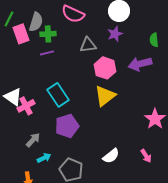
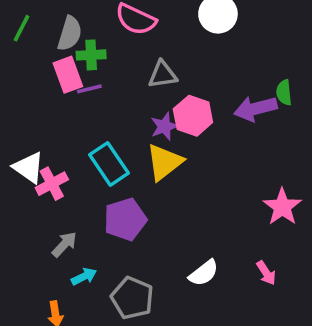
pink rectangle: (21, 34) -> (68, 75), moved
purple star: (115, 34) -> (164, 126), moved
green semicircle: (154, 40) -> (284, 93), moved
yellow triangle: (105, 96) -> (164, 162), moved

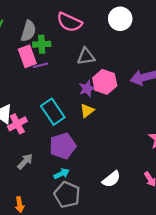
yellow triangle: (164, 162) -> (87, 111), size x0.6
cyan arrow: (84, 277) -> (62, 174), moved

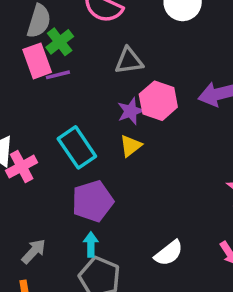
green cross: (42, 44) -> (60, 42), turned -35
gray arrow: (25, 161) -> (34, 251), moved
cyan arrow: (62, 174) -> (91, 244), turned -64

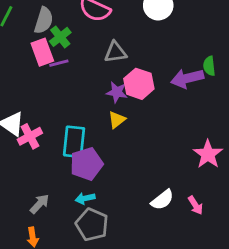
purple star: (131, 111) -> (117, 92), turned 30
cyan rectangle: (77, 147) -> (74, 142), moved, turned 40
cyan arrow: (91, 244) -> (85, 198), turned -102
white semicircle: (169, 253) -> (162, 200), moved

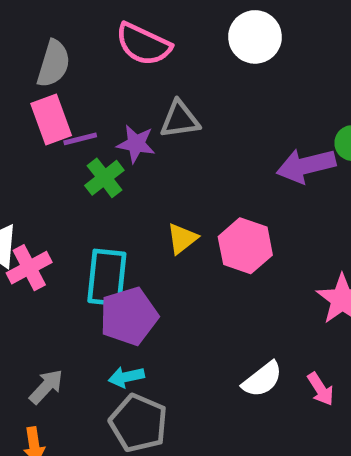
green cross: (60, 37) -> (104, 178), moved
pink hexagon: (139, 84) -> (245, 246), moved
purple star: (117, 92) -> (136, 144), moved

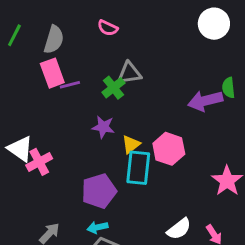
white circle: (255, 37) -> (214, 24), moved
pink semicircle: (143, 44) -> (108, 28), size x0.6
purple star: (136, 144) -> (103, 127), moved
green cross: (104, 178) -> (113, 88), moved
cyan rectangle: (107, 277) -> (138, 168), moved

